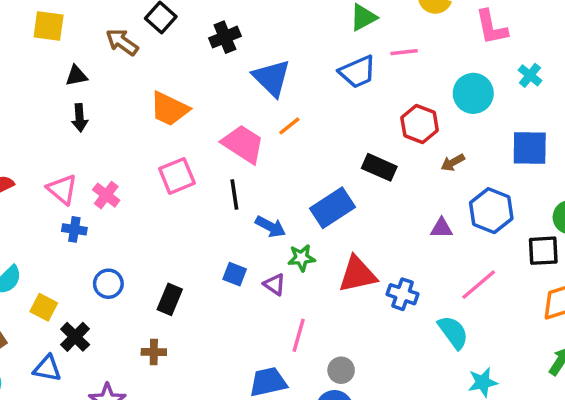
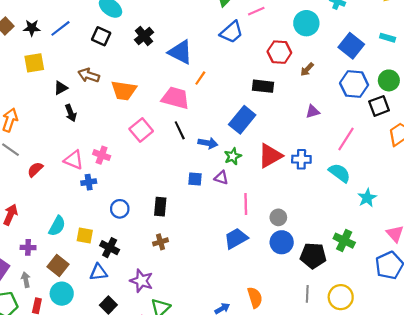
brown arrow: (122, 42) -> (89, 75), moved
blue square: (530, 148) -> (351, 46), turned -35
blue hexagon: (491, 211) -> (354, 84), moved

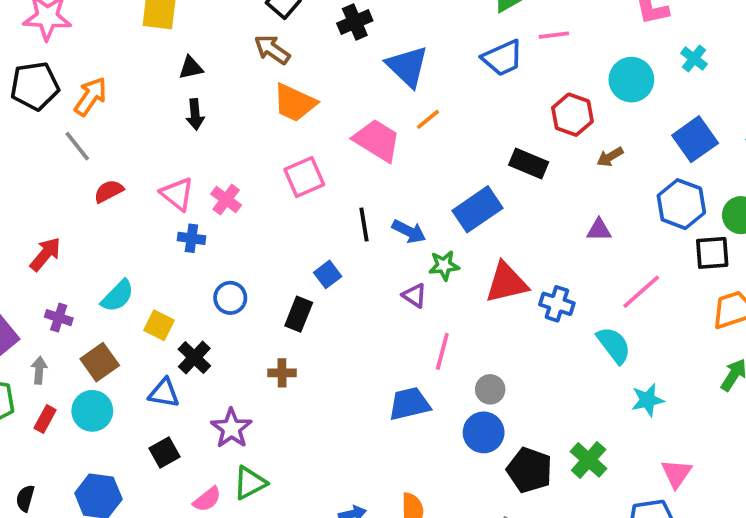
brown arrow: (89, 75) -> (272, 50), moved
black line: (180, 130) -> (364, 224), moved
blue square: (195, 179) -> (328, 274), moved, turned 32

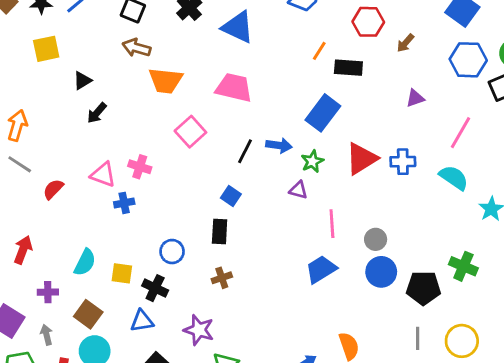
black arrow: (195, 114) -> (97, 113), turned 65
orange line: (428, 119) -> (319, 51), moved
black line: (364, 224) -> (245, 151), turned 55
blue circle: (230, 298) -> (172, 252), moved

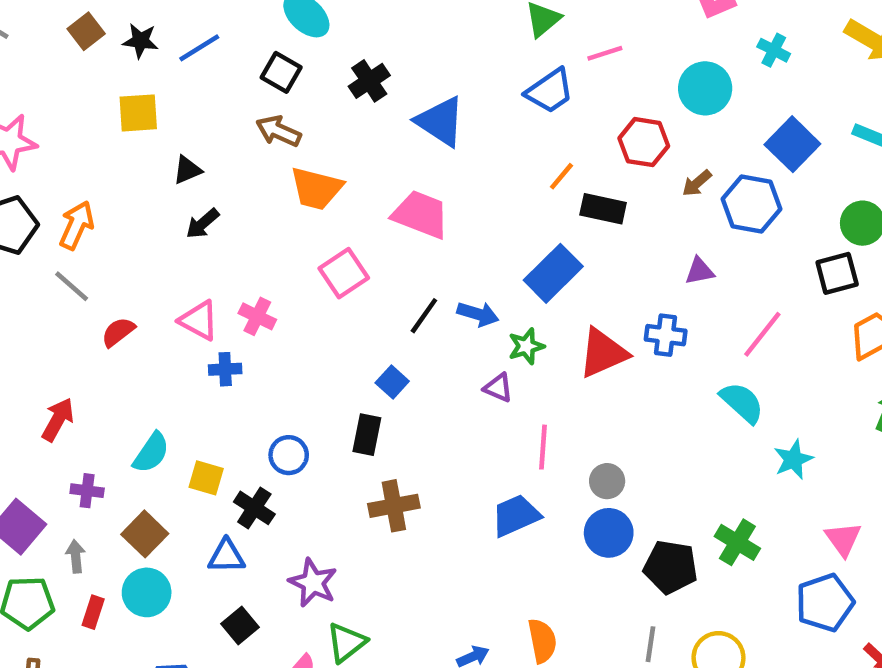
blue hexagon: (468, 60) -> (752, 204), moved
blue cross: (403, 162) -> (666, 335), moved
brown cross: (222, 278) -> (394, 506), moved, size x1.5

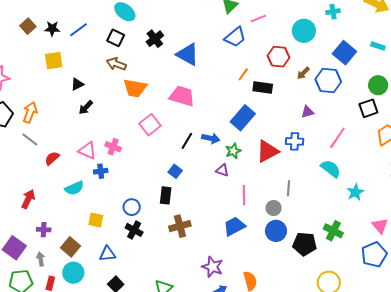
cyan cross: (774, 50) -> (333, 12), turned -32
cyan semicircle: (151, 453) -> (74, 188), moved, turned 36
black cross: (254, 508) -> (134, 230), moved
purple star: (313, 583) -> (212, 267), moved
gray line: (650, 644) -> (289, 188), moved

